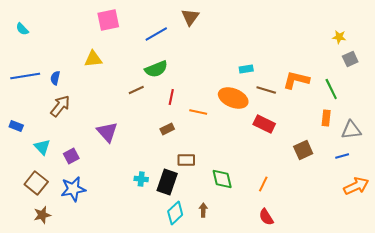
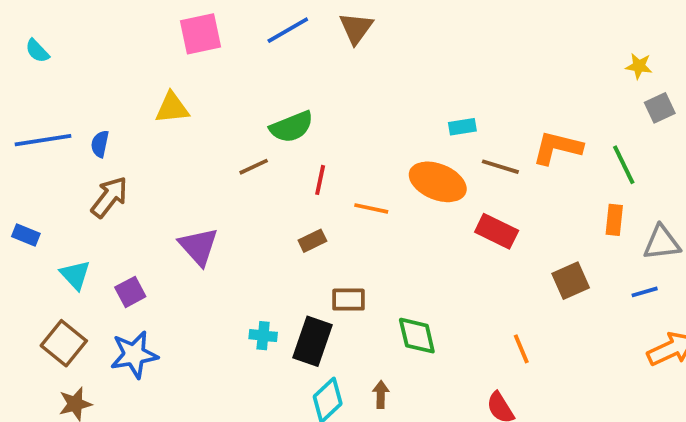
blue line: (156, 34) -> (288, 30), moved
orange line: (263, 184) -> (521, 349), moved, turned -49

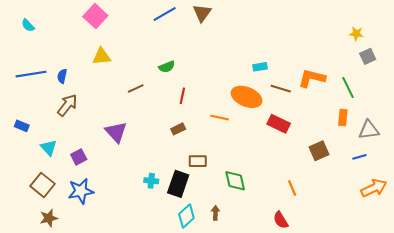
pink square: (200, 34) -> (95, 16), moved, turned -35
green semicircle: (292, 127) -> (167, 67), size x0.7
brown line: (254, 167) -> (136, 89), moved
orange line: (371, 208) -> (220, 118), moved

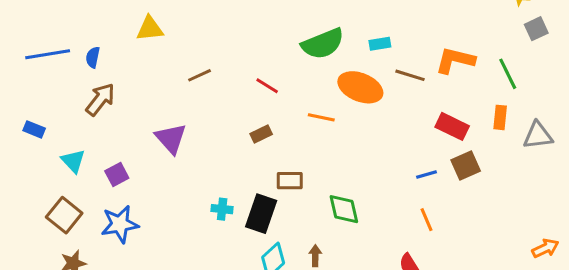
green semicircle: (167, 67) -> (323, 44), moved, size x1.8
red line: (182, 96) -> (267, 86), turned -70
red rectangle: (279, 124) -> (452, 126), moved
blue line: (359, 157) -> (427, 175), moved
orange arrow: (374, 188) -> (545, 248), moved, size x0.7

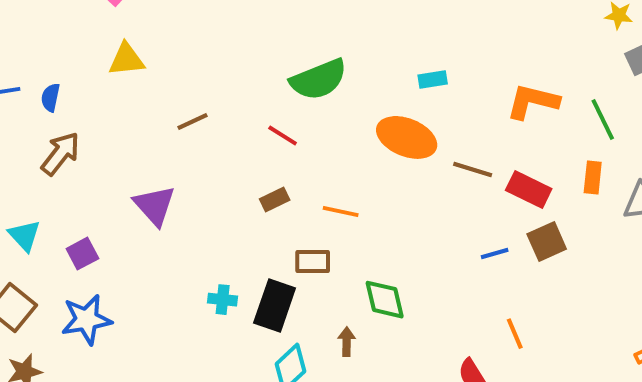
green semicircle: (323, 44) -> (319, 79), moved
brown line: (410, 75) -> (473, 169), moved
orange line: (321, 117) -> (341, 212), moved
orange line: (427, 220) -> (515, 334), moved
brown arrow: (315, 256) -> (347, 342), moved

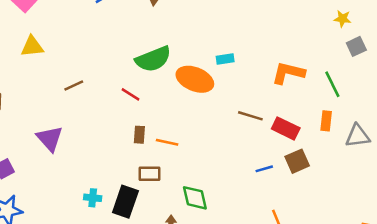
orange ellipse: (407, 137) -> (195, 79), moved
brown rectangle: (275, 200) -> (139, 135), moved, turned -60

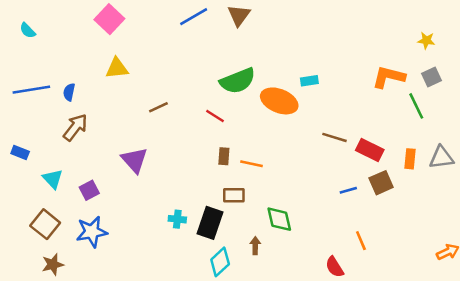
gray square: (356, 46) -> (431, 77), moved
orange L-shape: (288, 73) -> (389, 77), moved
orange rectangle: (326, 121) -> (410, 159), moved

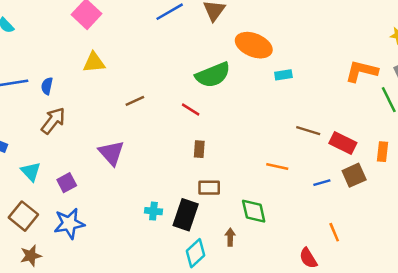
orange ellipse: (279, 101) -> (254, 45), moved
orange line: (251, 164) -> (277, 167), moved

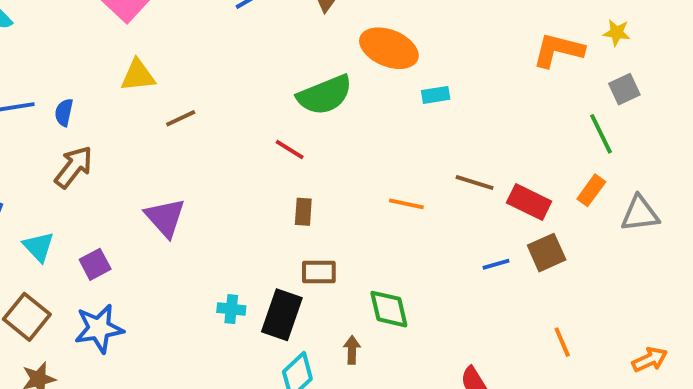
orange L-shape: (361, 71) -> (558, 50), moved
brown line: (135, 101) -> (181, 118), moved
orange rectangle: (383, 152) -> (591, 190), moved, turned 30
orange line: (277, 167) -> (406, 204), moved
orange line: (334, 232) -> (562, 342), moved

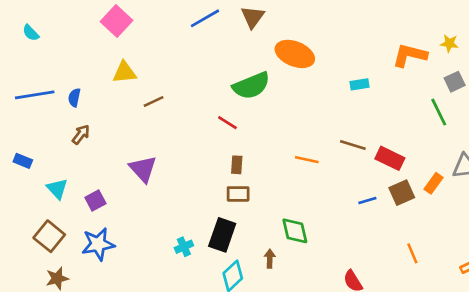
cyan rectangle: (436, 95) -> (360, 84), moved
brown arrow: (74, 167) -> (81, 134), size x0.7
orange rectangle: (591, 190) -> (433, 183), moved
brown rectangle: (319, 272) -> (238, 194), moved
cyan cross: (231, 309) -> (184, 247), moved, turned -30

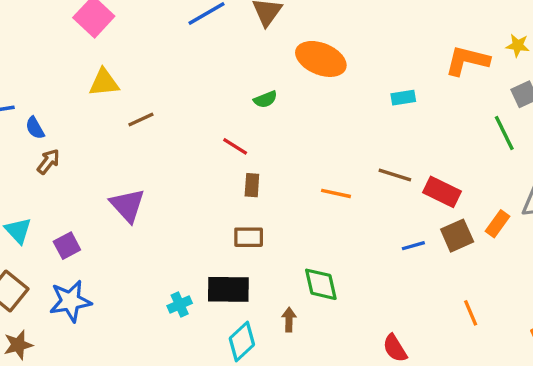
green semicircle: (251, 86) -> (265, 99), size x0.5
blue semicircle: (74, 98) -> (35, 128), moved, turned -42
brown rectangle: (237, 165) -> (252, 185), moved
black rectangle: (222, 235) -> (228, 289), turned 72

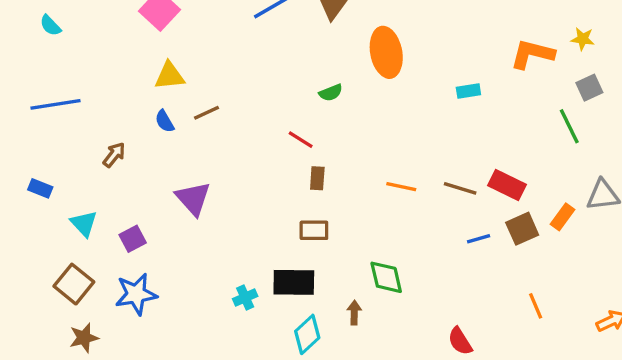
orange ellipse: (321, 59) -> (386, 52), turned 57
blue semicircle: (35, 128) -> (165, 121), moved
brown line: (395, 175) -> (460, 188), moved

